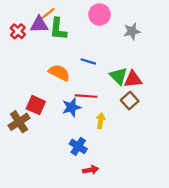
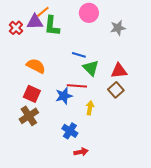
orange semicircle: (59, 73) -> (36, 66), moved
green triangle: (118, 76) -> (91, 68), moved
brown cross: (19, 122) -> (29, 116), moved

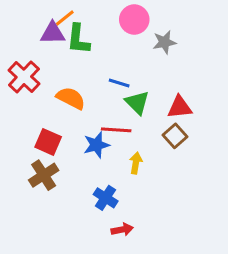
red cross: (16, 28) -> (24, 77), moved, size x1.5
gray star: (118, 28) -> (164, 42), moved
orange semicircle: (36, 66) -> (71, 98), moved

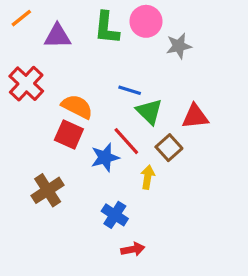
orange line: (65, 18) -> (21, 18), moved
green L-shape: (78, 39) -> (107, 28), moved
red line: (116, 130) -> (126, 141), turned 44
brown square: (175, 136) -> (169, 148), moved
red square: (48, 142) -> (69, 135), moved

